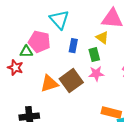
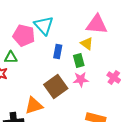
pink pentagon: (39, 42) -> (24, 35), moved
orange triangle: (49, 84) -> (34, 105), moved

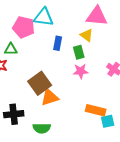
cyan triangle: (44, 25) -> (44, 17), turned -40
brown square: (56, 86) -> (40, 83), moved
orange triangle: (34, 105) -> (50, 97), moved

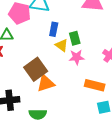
yellow triangle: (87, 35) -> (62, 45), moved
orange rectangle: (96, 110) -> (95, 85), moved

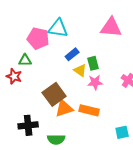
blue rectangle: (54, 29) -> (72, 54), turned 40
orange rectangle: (95, 85) -> (89, 110), moved

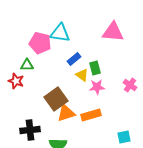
orange rectangle: (89, 110) -> (91, 115), turned -30

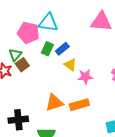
green triangle: (27, 65) -> (15, 55), turned -48
green rectangle: (95, 68) -> (47, 49), moved, turned 40
brown square: (56, 99) -> (22, 65), moved, size x0.6

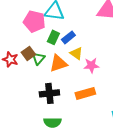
green triangle: (15, 55) -> (38, 58), moved
orange triangle: (54, 103) -> (58, 63), moved
black cross: (18, 120) -> (49, 93), moved

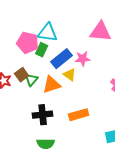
green rectangle: (53, 37) -> (42, 50), moved
blue rectangle: (68, 37) -> (62, 59), size x1.5
pink star: (91, 65) -> (83, 59), moved

